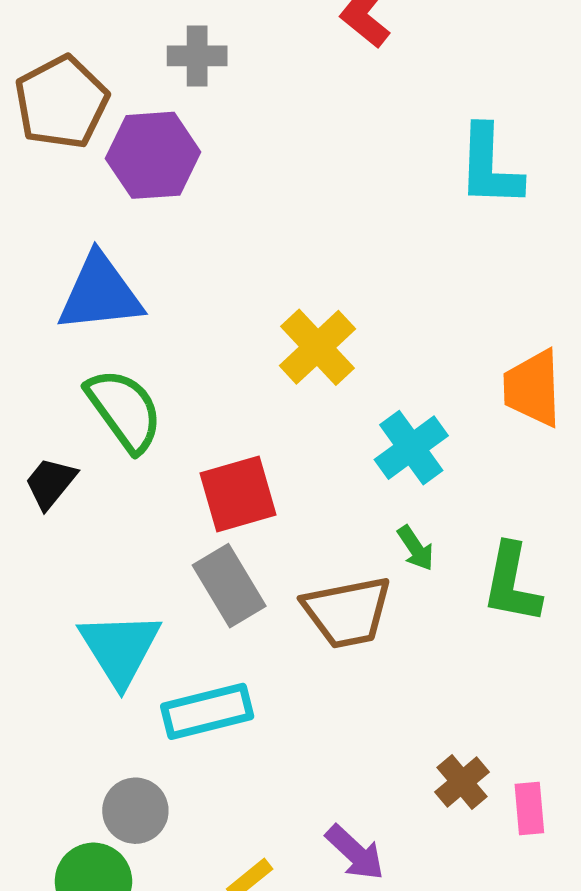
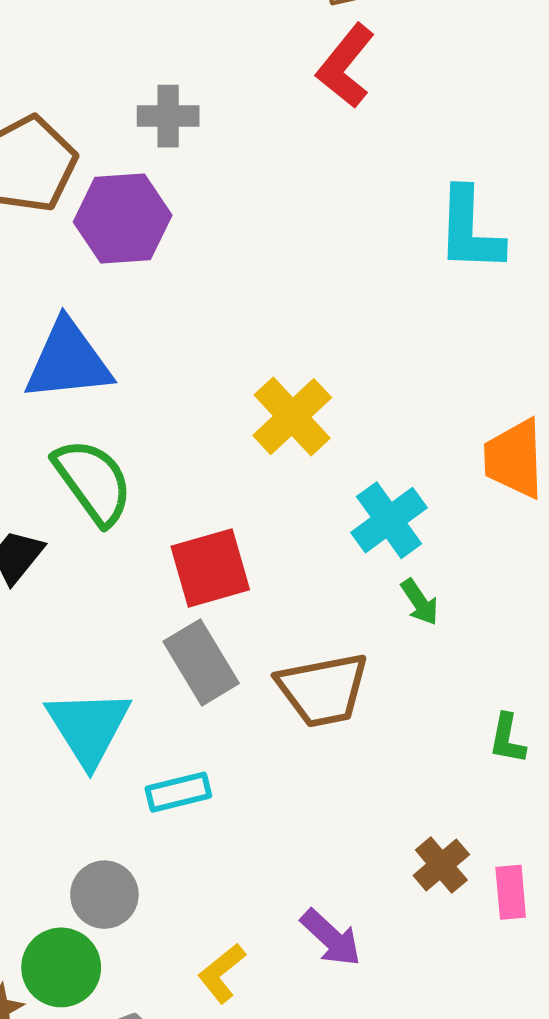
green arrow: (416, 548) -> (420, 602), moved
green L-shape: (512, 583) -> (507, 739), moved, size x0.6
cyan rectangle: (207, 711) -> (178, 792), size x0.7

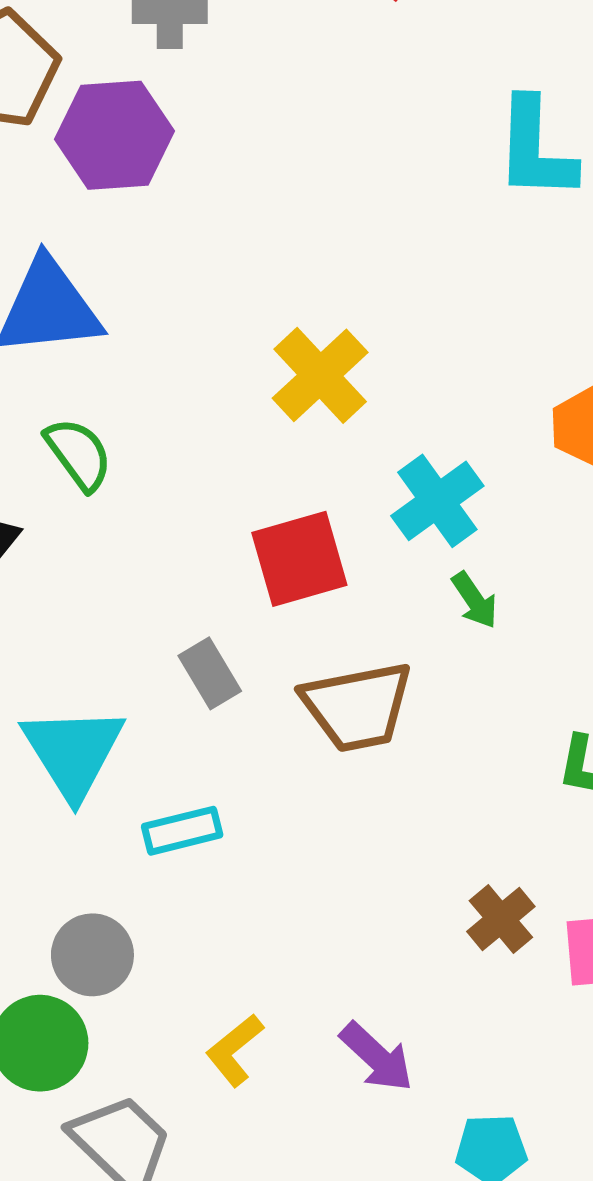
green semicircle: (93, 481) -> (79, 454), size x0.7
red square: (210, 568) -> (299, 559), moved
gray rectangle: (201, 662) -> (210, 673), size x0.7
purple arrow: (331, 938) -> (377, 1057), moved

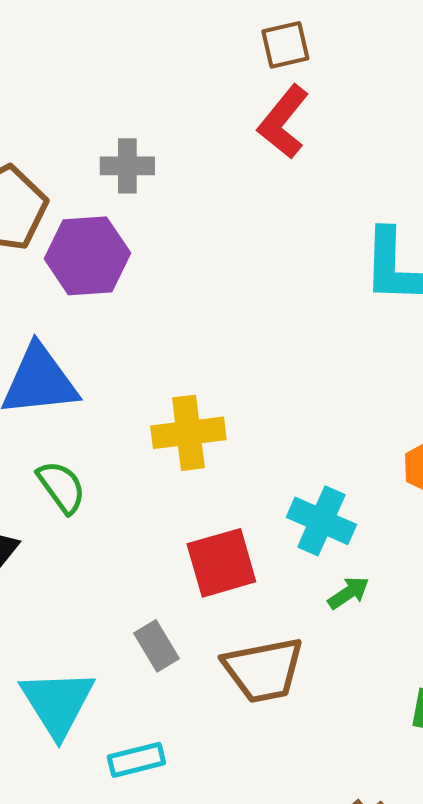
yellow cross: (320, 375) -> (188, 433), moved, turned 36
cyan cross: (437, 501) -> (321, 521), turned -30
green arrow: (475, 600) -> (348, 593), turned -90

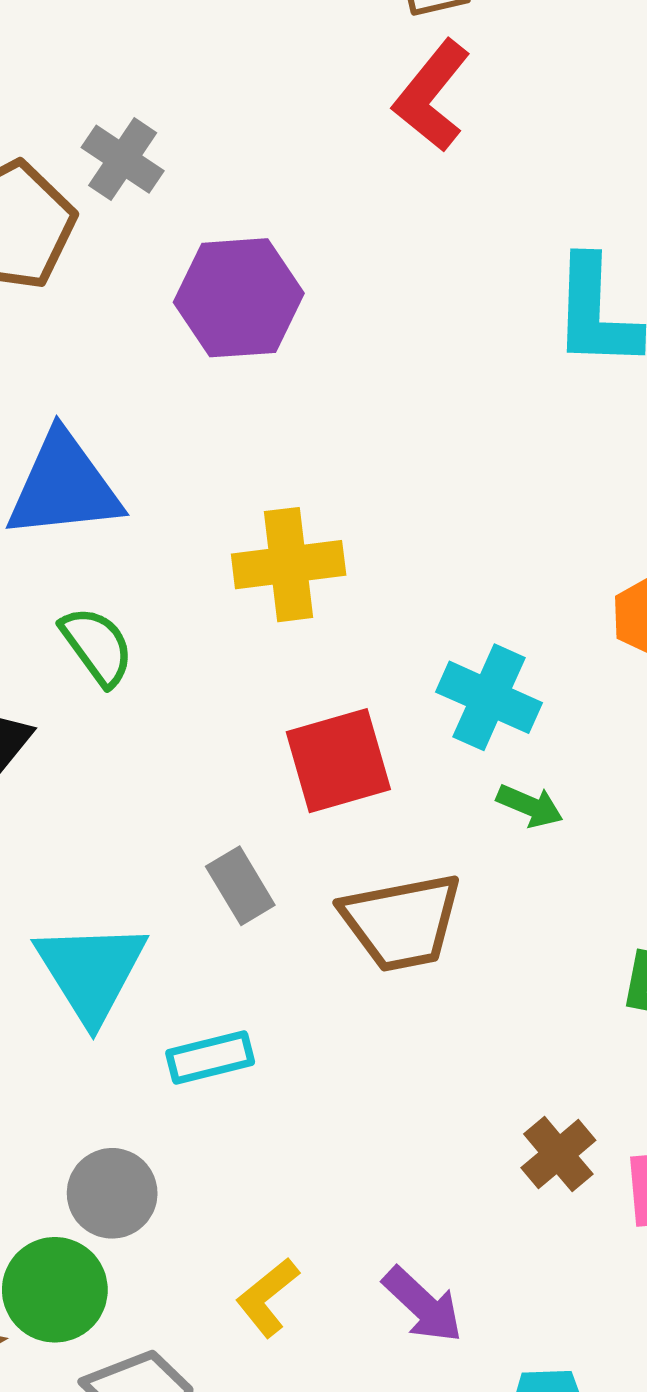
gray cross: (127, 166) -> (123, 159), moved, turned 34
purple hexagon: (87, 256) -> (239, 298), moved
green arrow: (348, 593) -> (530, 806), turned 57

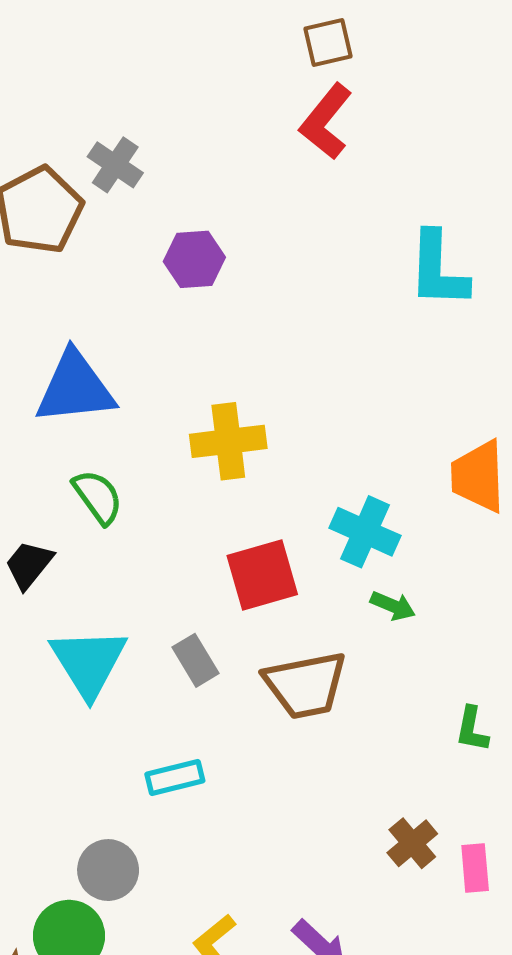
purple hexagon: (239, 298) -> (194, 259), size x0.7
cyan triangle: (91, 972) -> (89, 662), moved

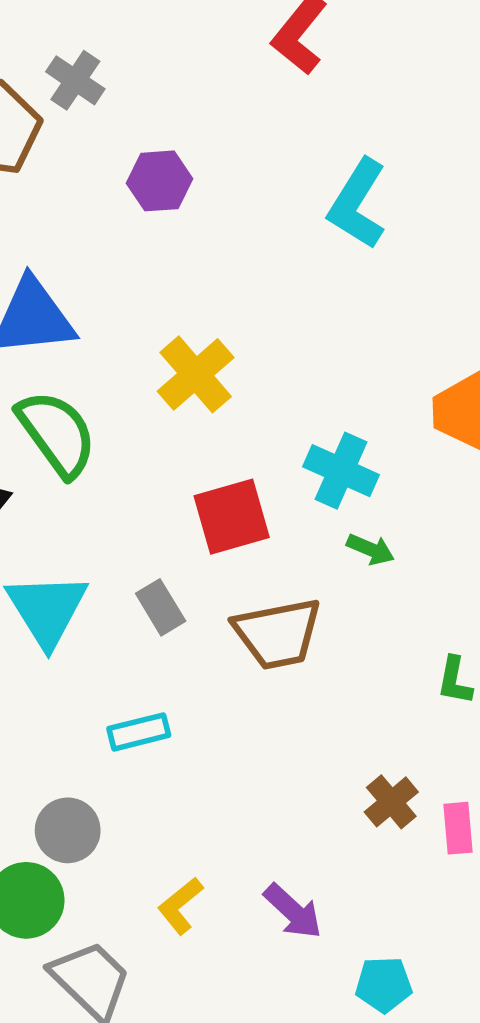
cyan L-shape: (438, 270) -> (357, 204), moved, turned 30
yellow cross: (228, 441) -> (196, 374), turned -34
green semicircle: (98, 497) -> (57, 433), size x1.5

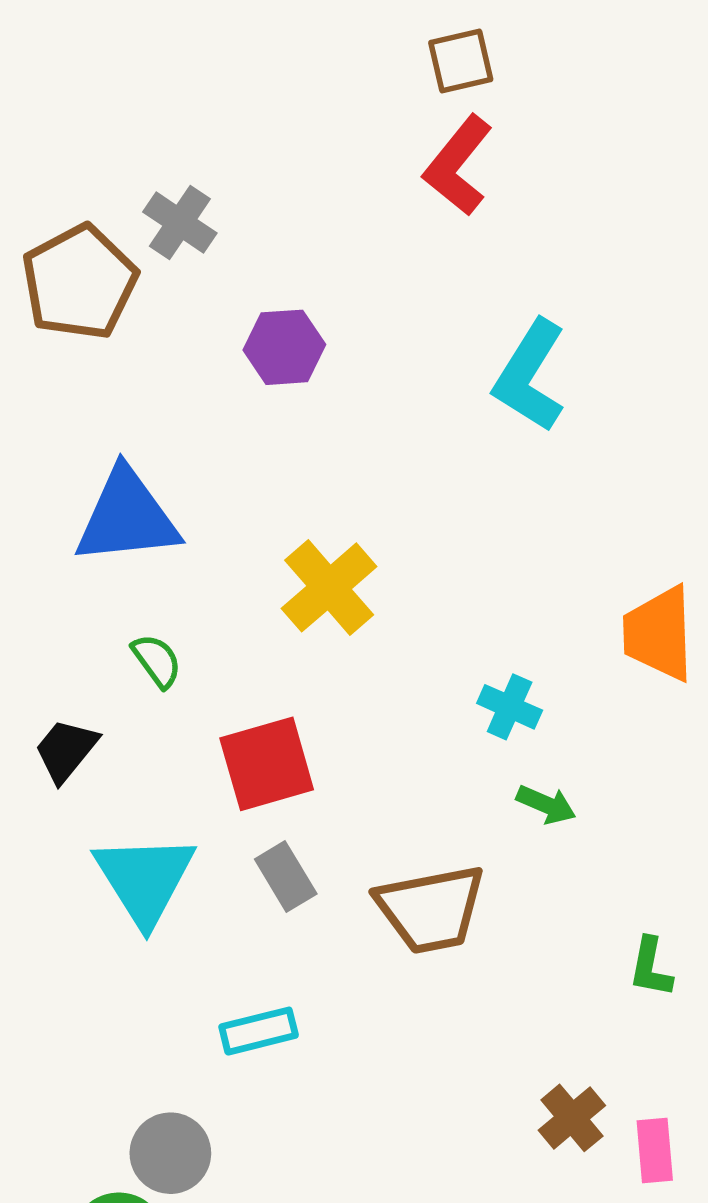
green semicircle: (57, 433) -> (157, 661), size x0.5
cyan cross: (341, 471) -> (510, 707), size x0.7
red square: (232, 517) -> (267, 764), moved

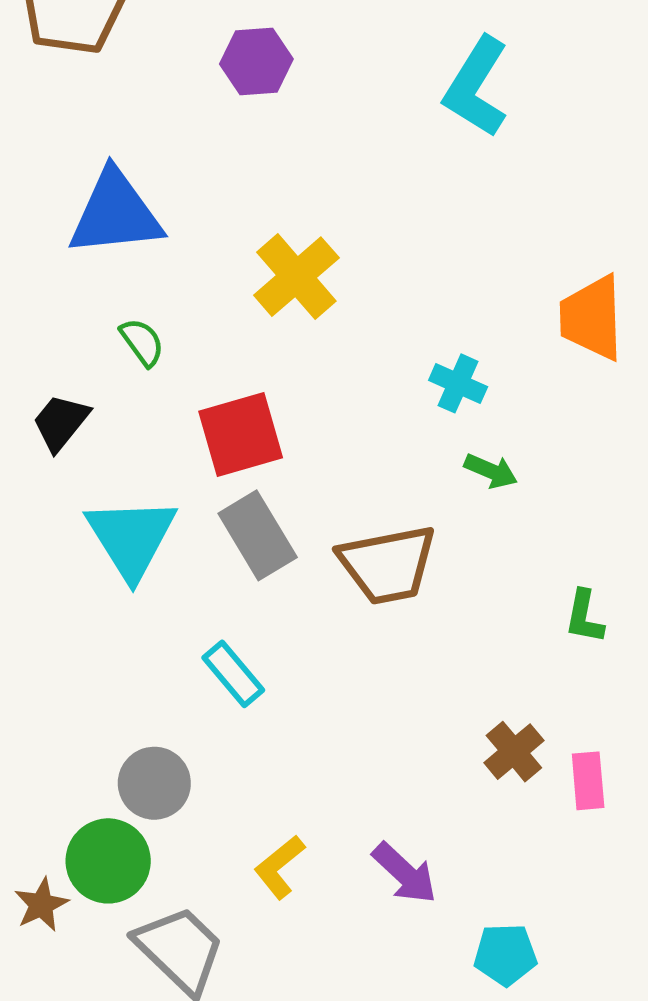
gray rectangle: (286, 876) -> (258, 535), size x1.4
cyan rectangle: (259, 1031) -> (233, 674), turned 64

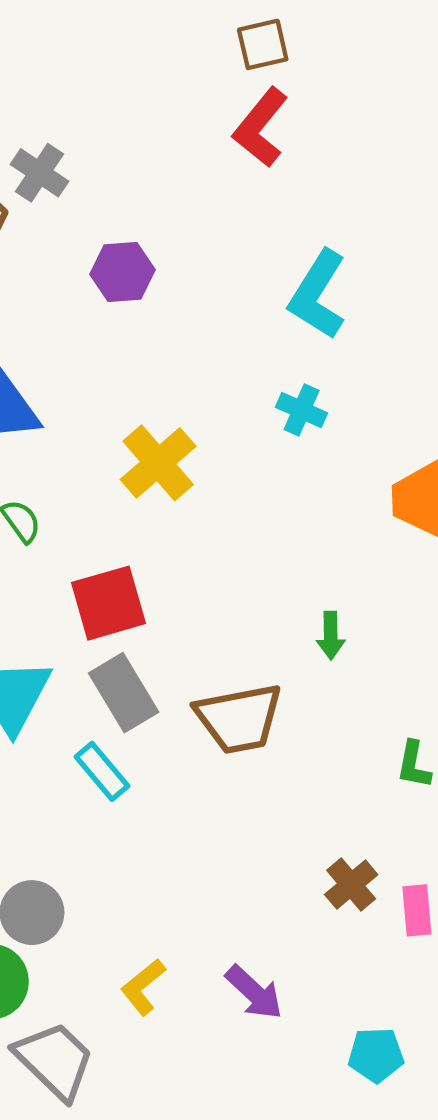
cyan cross: (458, 383) -> (302, 410), moved
green arrow: (491, 471) -> (331, 635), turned 66
cyan rectangle: (233, 674) -> (102, 771), moved
cyan pentagon: (505, 955) -> (376, 1055), moved

